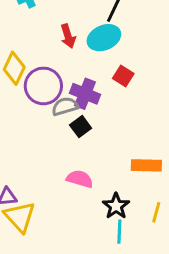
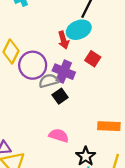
red arrow: (68, 36) -> (63, 40), moved

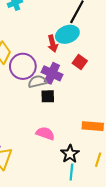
black square: (60, 96) -> (48, 96), turned 32

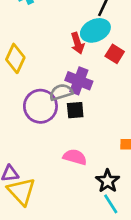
red square: (80, 62) -> (115, 54), moved
purple circle: (23, 66) -> (40, 106), moved
cyan line: (71, 172) -> (111, 204), turned -35

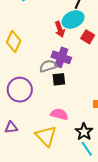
purple circle: (40, 106) -> (20, 90), moved
yellow triangle: (21, 191) -> (46, 136), moved

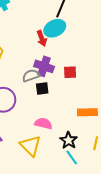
red square: (88, 37) -> (70, 72), moved, turned -32

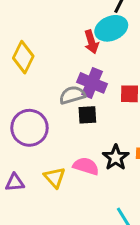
black star: (69, 140) -> (116, 158), moved
yellow triangle: (31, 146) -> (55, 178), moved, size x0.7

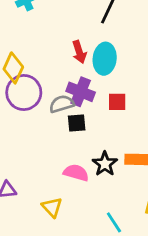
cyan ellipse: (111, 28) -> (105, 59), moved, turned -60
purple circle: (29, 128) -> (24, 93), moved
yellow triangle: (55, 178) -> (52, 207), moved

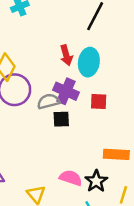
black star: (105, 164) -> (96, 181), moved
pink semicircle: (76, 173) -> (71, 178), moved

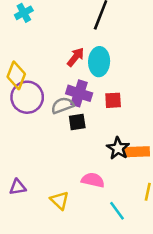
red arrow: (66, 55) -> (76, 57), turned -120
black star: (96, 181) -> (118, 148), moved

